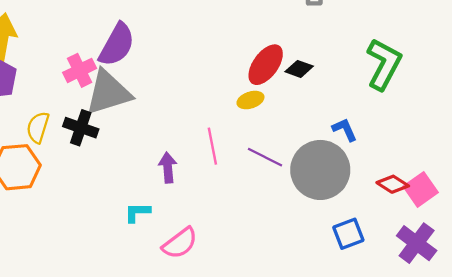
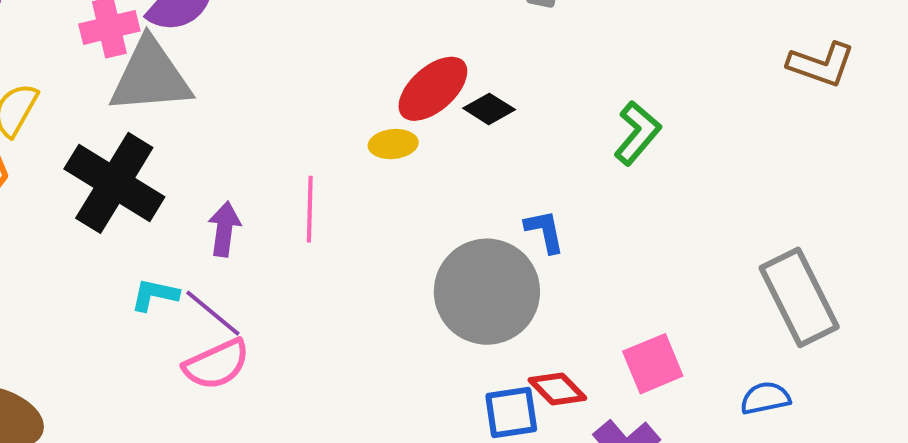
green L-shape: (384, 64) -> (637, 133), size x0.7
black cross: (81, 128) -> (114, 183), moved, size x1.6
purple line: (265, 157) -> (213, 313), moved
red diamond: (393, 184) -> (557, 389), moved

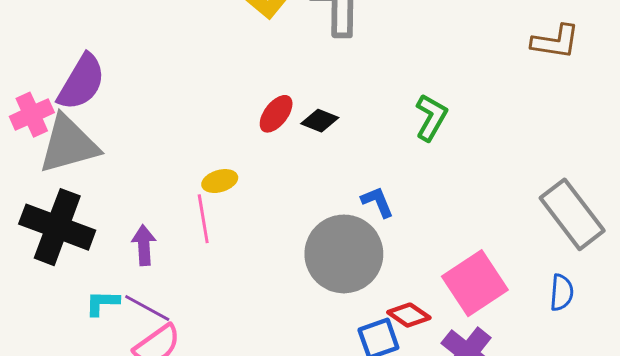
red ellipse: (433, 89) -> (276, 114), size x0.7
yellow ellipse: (393, 144) -> (220, 181), moved
pink square: (653, 364) -> (475, 283), size x1.4
blue semicircle: (765, 398) -> (562, 292), turned 117

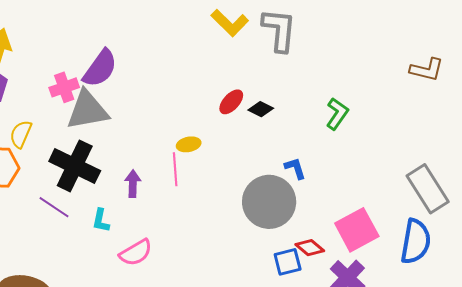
blue semicircle: (562, 292) -> (416, 241), size x1.8
cyan L-shape: (102, 303) -> (101, 221), turned -85
purple line: (147, 308) -> (54, 207), moved

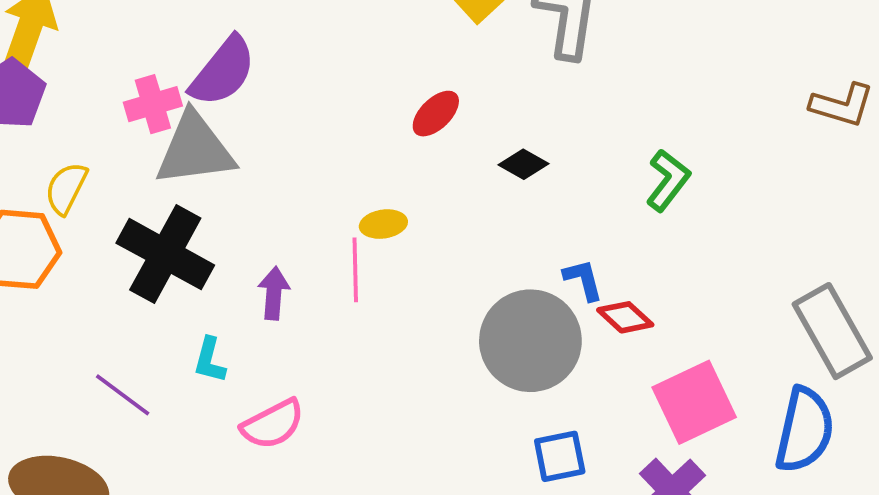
red ellipse: (231, 102) -> (436, 114), moved
purple line: (54, 207) -> (123, 395), moved
red diamond: (310, 248) -> (625, 317), moved

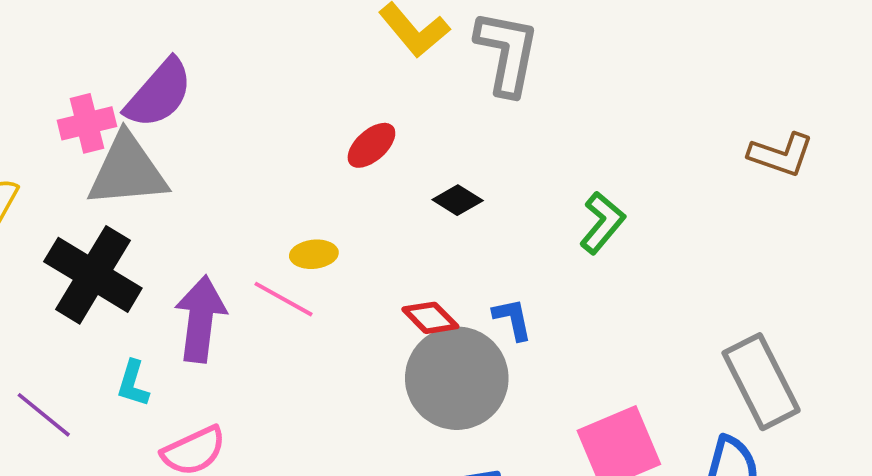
pink line: (355, 270) -> (284, 299), turned -62
purple arrow: (274, 293) -> (200, 319), size x1.6
red diamond: (625, 317) -> (430, 318), moved

